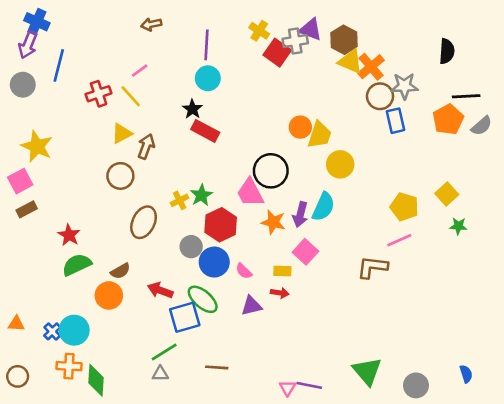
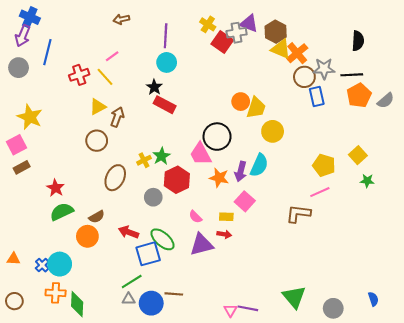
black line: (466, 96) -> (352, 75), moved
blue circle: (214, 262) -> (151, 303), moved
purple triangle: (251, 306) -> (202, 245), size x1.4

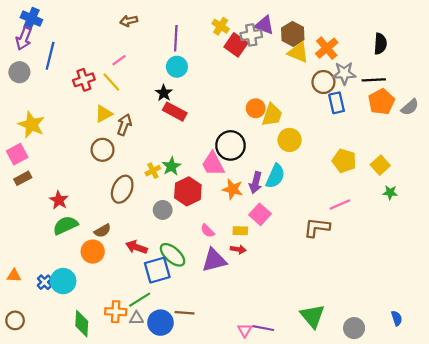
orange cross: (297, 53) -> (327, 48), moved
yellow pentagon: (324, 165) -> (344, 161), moved
orange cross: (56, 293) -> (116, 312), moved

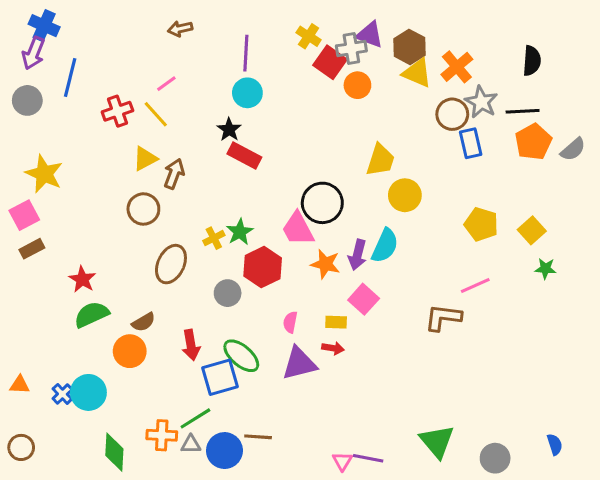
gray star: (344, 73) -> (481, 102), turned 30
orange circle: (256, 108) -> (357, 85), moved
pink semicircle: (208, 231) -> (290, 322), turned 56
red arrow: (136, 247) -> (191, 345), turned -120

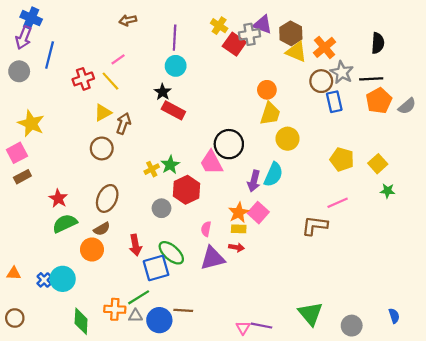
orange circle: (357, 85) -> (267, 90), moved
brown ellipse: (171, 264) -> (107, 198), moved
orange star: (325, 264) -> (239, 213), moved, turned 30

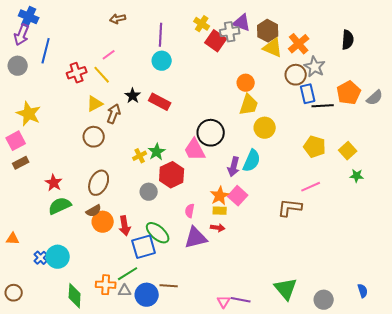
black line: (371, 79) -> (323, 106), moved
black star: (163, 92) -> (133, 96), moved
orange circle: (92, 250) -> (103, 222), moved
orange triangle: (14, 273) -> (13, 239), moved

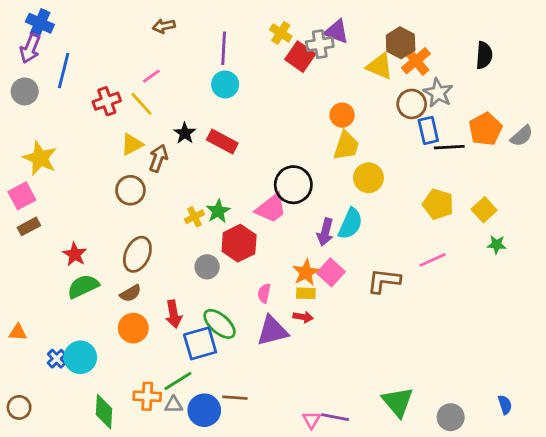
brown hexagon: (268, 31) -> (401, 43), moved
pink trapezoid: (195, 150) -> (271, 208), turned -100
brown L-shape: (290, 208) -> (384, 281), moved
orange circle: (103, 222) -> (133, 328), moved

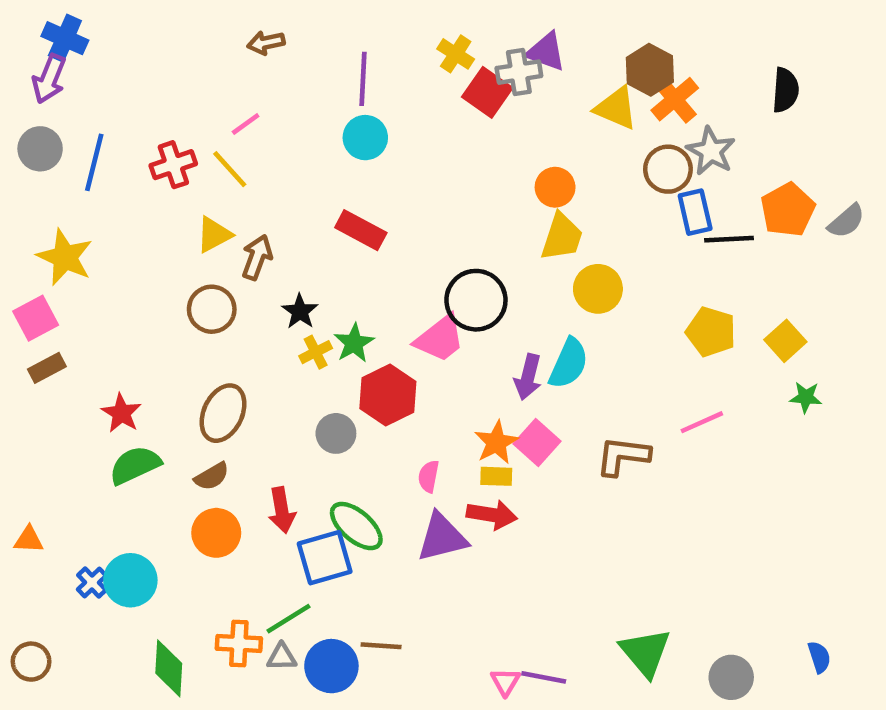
blue line: (64, 71) -> (94, 162), moved
black star: (185, 133) -> (300, 311), moved
red arrow: (303, 317) -> (492, 515), size x1.5

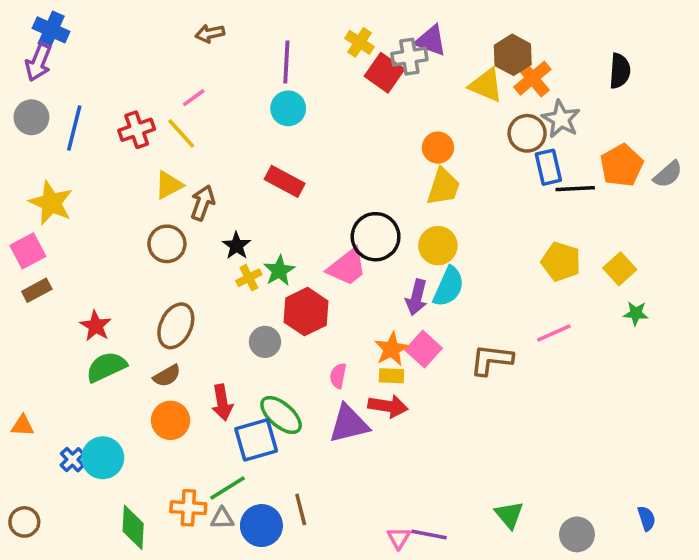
yellow circle: (598, 289) -> (438, 246), moved
brown line: (381, 646) -> (301, 509), turned 72
green triangle: (645, 653) -> (509, 515), size x0.7

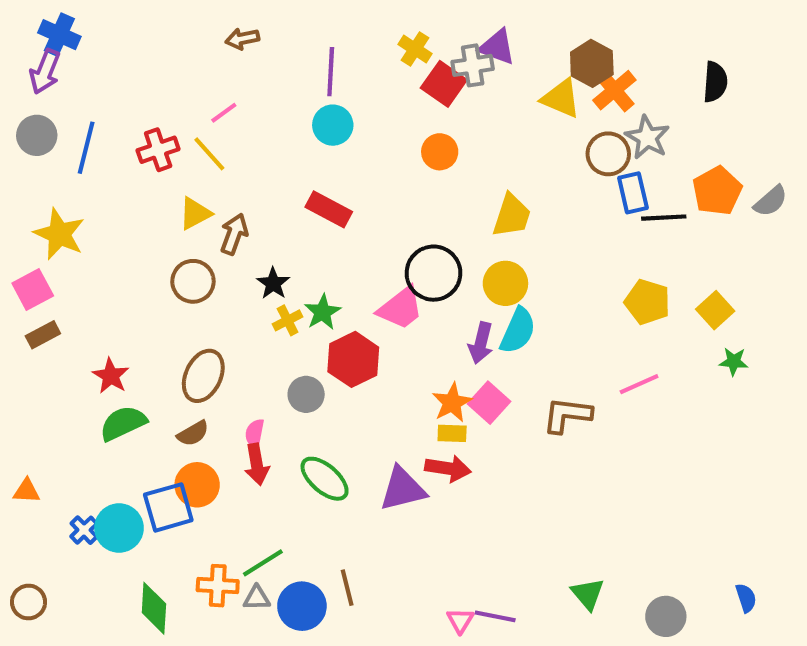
orange circle: (438, 148) -> (440, 152), moved
pink semicircle: (338, 376) -> (255, 433), moved
blue square: (256, 440) -> (168, 507), moved

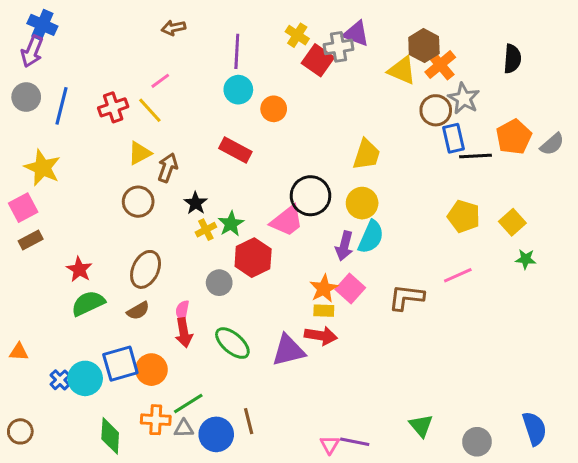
orange circle: (440, 152) -> (274, 109), moved
orange circle: (197, 485) -> (151, 370), moved
blue semicircle: (746, 598) -> (534, 428), size x1.6

